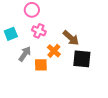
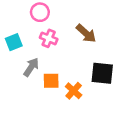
brown arrow: (71, 38) -> (86, 33), moved
orange cross: (54, 51) -> (74, 91), moved

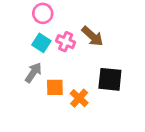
pink cross: (49, 38) -> (66, 42), moved
cyan square: (14, 42) -> (41, 43), moved, turned -35

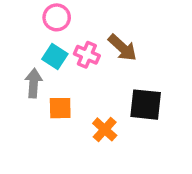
gray arrow: (33, 73) -> (34, 83), moved, turned -30
orange square: (55, 87) -> (60, 108), moved

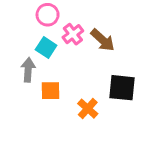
pink cross: (87, 55) -> (73, 34), moved, turned 30

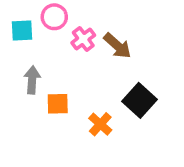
cyan square: (46, 47) -> (22, 30), moved, turned -36
black square: (122, 88) -> (139, 100), turned 36

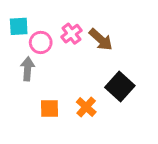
pink circle: (54, 17) -> (41, 42), moved
orange square: (58, 104) -> (49, 108), moved

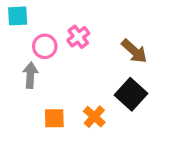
cyan square: (19, 26) -> (18, 16), moved
brown arrow: (101, 40) -> (134, 51), moved

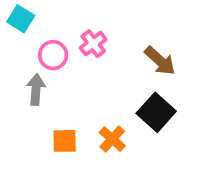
cyan square: (18, 16) -> (21, 19), turned 35

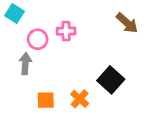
pink cross: (93, 44) -> (66, 31), turned 36
brown arrow: (160, 61) -> (127, 23), moved

